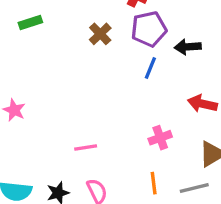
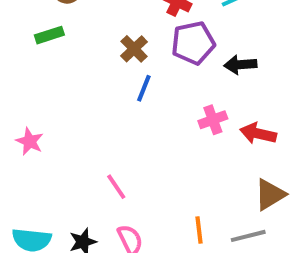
blue line: (150, 68) -> (144, 88), moved
pink cross: (160, 138) -> (213, 120), moved
pink line: (86, 147) -> (116, 187), turned 65

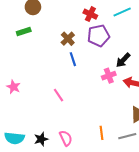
black arrow: (240, 65) -> (123, 60), moved, turned -42
blue line: (144, 88) -> (73, 59), turned -40
pink line: (116, 187) -> (59, 95), moved

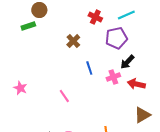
green rectangle: (24, 32) -> (28, 26), moved
purple pentagon: (99, 36) -> (116, 38), moved
blue line: (73, 59) -> (89, 68), moved

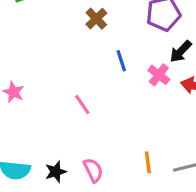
pink cross: (113, 77) -> (159, 75), turned -32

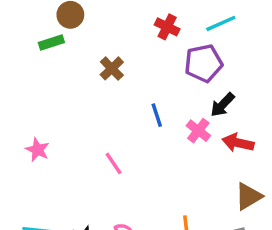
brown cross: (96, 19) -> (112, 68), moved

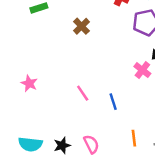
blue line: (157, 115) -> (113, 102), moved

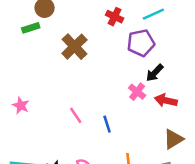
brown cross: (82, 26) -> (75, 47), size x1.5

